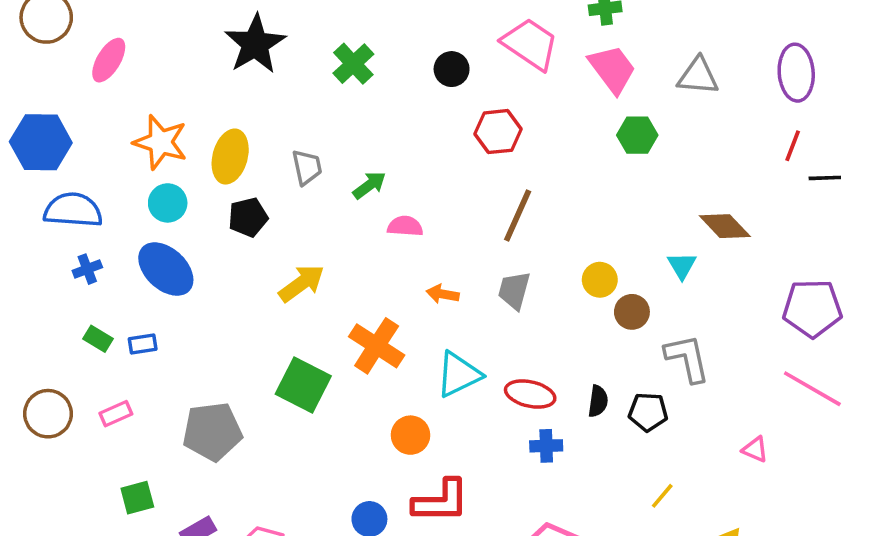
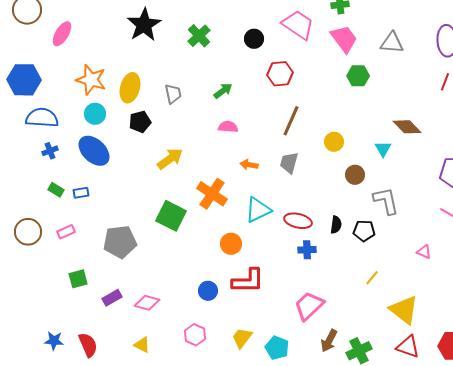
green arrow: (369, 185) -> (223, 91), moved
yellow circle: (600, 280) -> (334, 142), moved

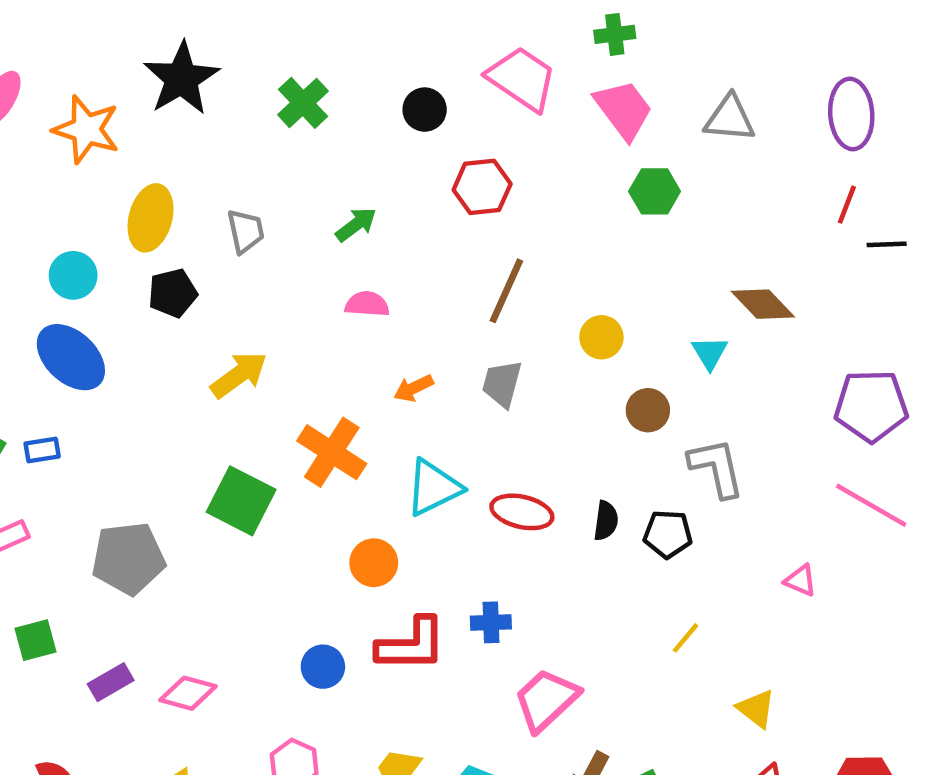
orange star: (91, 80) -> (86, 129), moved
orange arrow: (249, 165) -> (414, 388), turned -36
blue cross: (307, 250) -> (491, 622), moved
yellow triangle: (404, 310) -> (756, 709), size x0.6

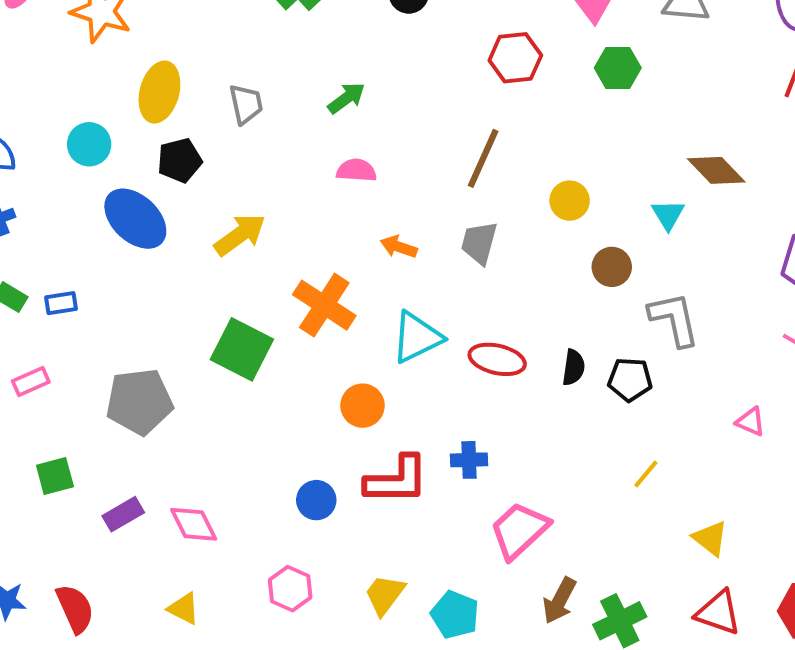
red hexagon: (482, 187) -> (515, 58), moved
blue ellipse: (71, 357) -> (135, 219), moved
orange arrow: (414, 388) -> (399, 247), turned 45
pink diamond: (188, 693) -> (194, 524), turned 48

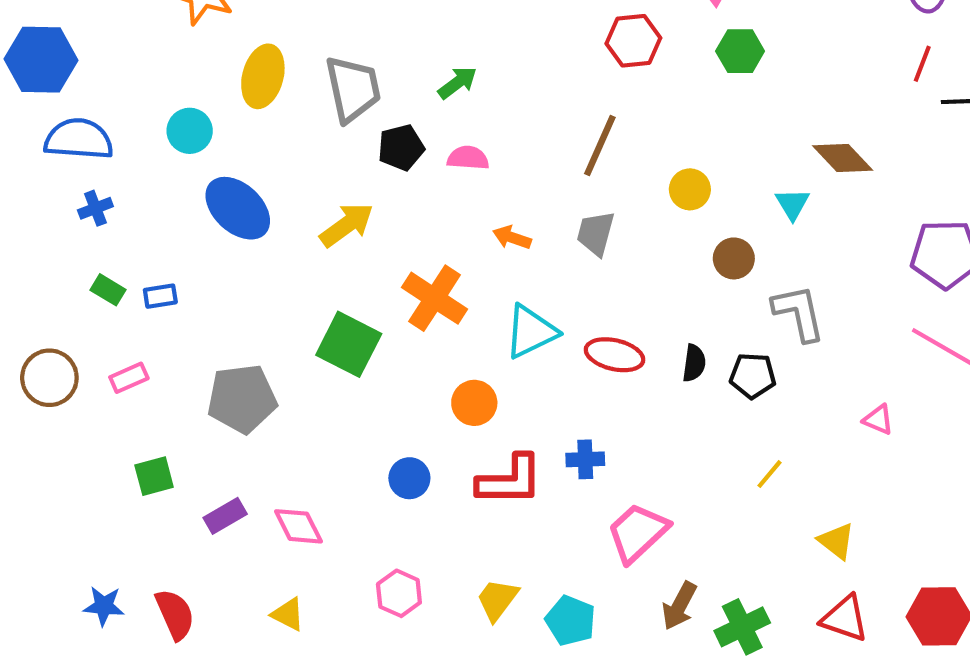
gray trapezoid: (246, 104) -> (353, 89), size x1.6
black pentagon: (180, 160) -> (401, 148), moved
blue circle: (316, 500) -> (409, 478), moved

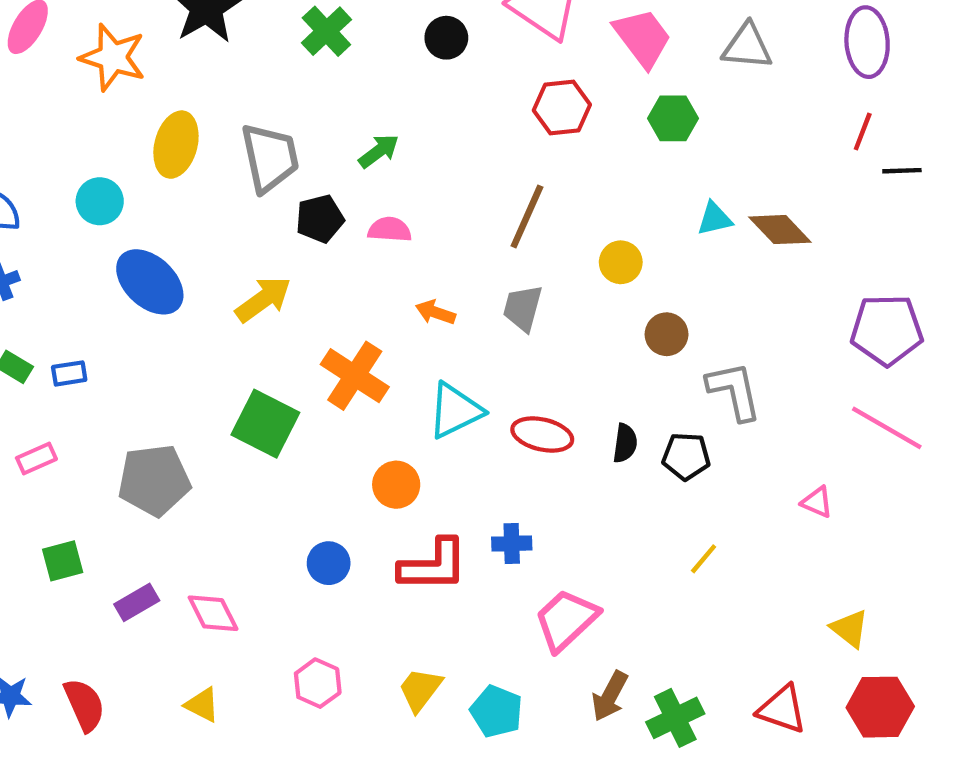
cyan triangle: (792, 204) -> (714, 219), moved, turned 48
yellow triangle: (836, 541) -> (850, 629), moved

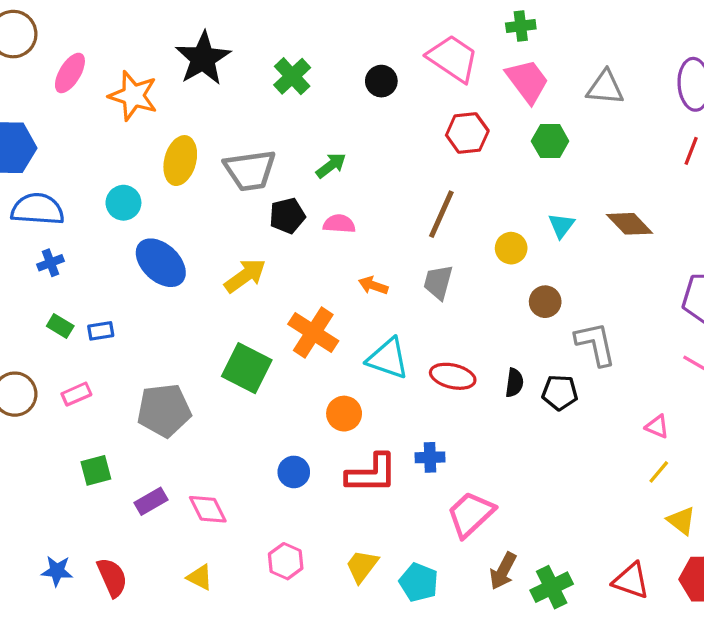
gray trapezoid: (270, 158) -> (250, 170), turned 94
cyan triangle: (714, 219) -> (561, 225), moved, turned -40
cyan triangle: (455, 411) -> (388, 358), turned 45
yellow line: (704, 559) -> (659, 472), moved

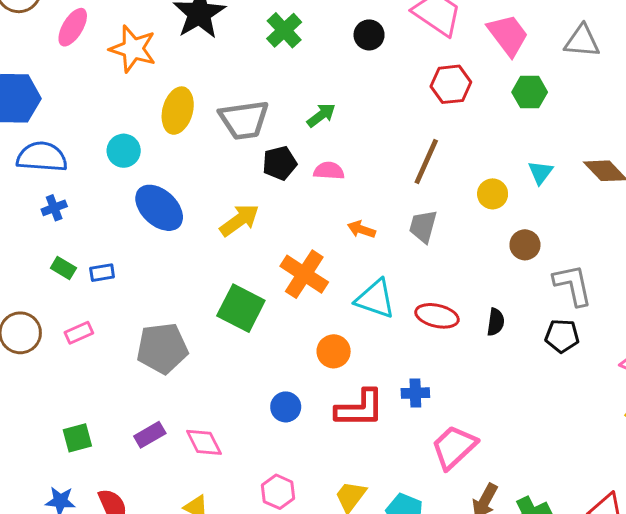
black pentagon: (560, 392) -> (562, 336), moved
green square: (96, 470) -> (77, 438), moved

